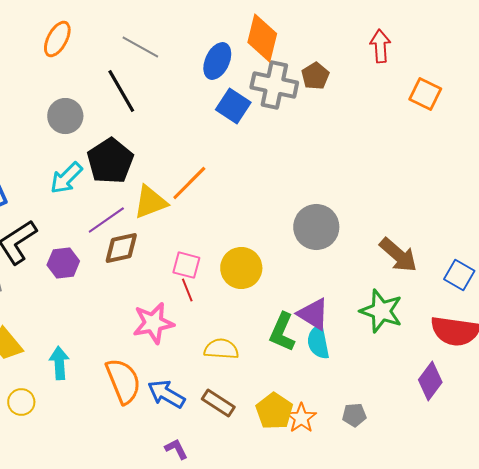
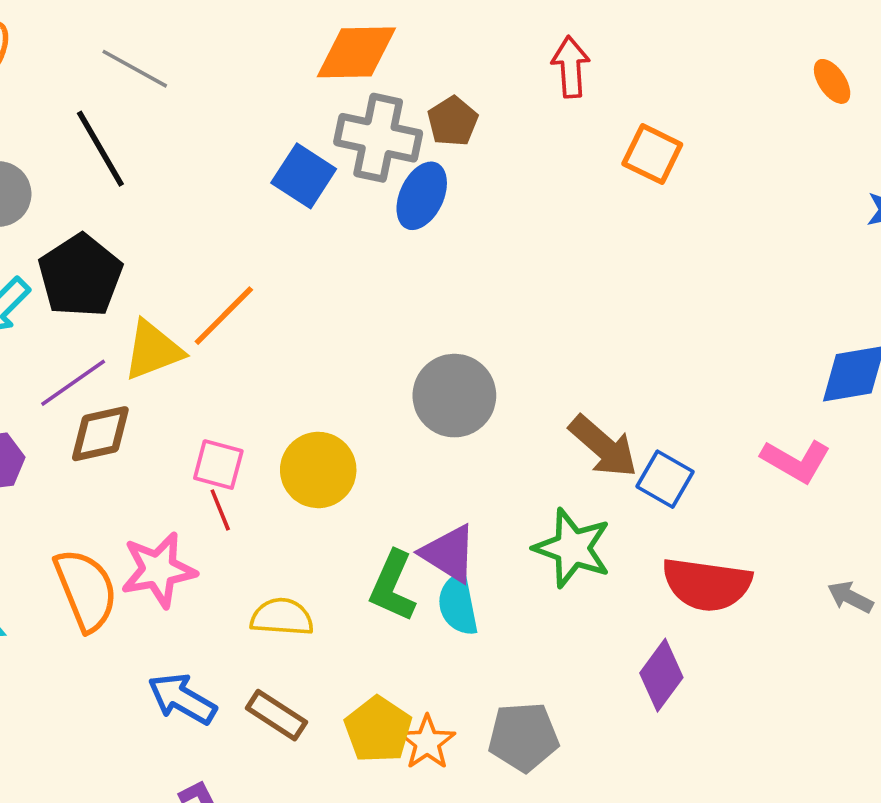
orange diamond: (262, 38) -> (356, 52), turned 75
blue ellipse: (217, 61) -> (422, 196), moved
blue square: (459, 275) -> (665, 479), moved
orange semicircle: (123, 381) -> (86, 590), moved
gray pentagon: (354, 415) -> (523, 737), size x1.6

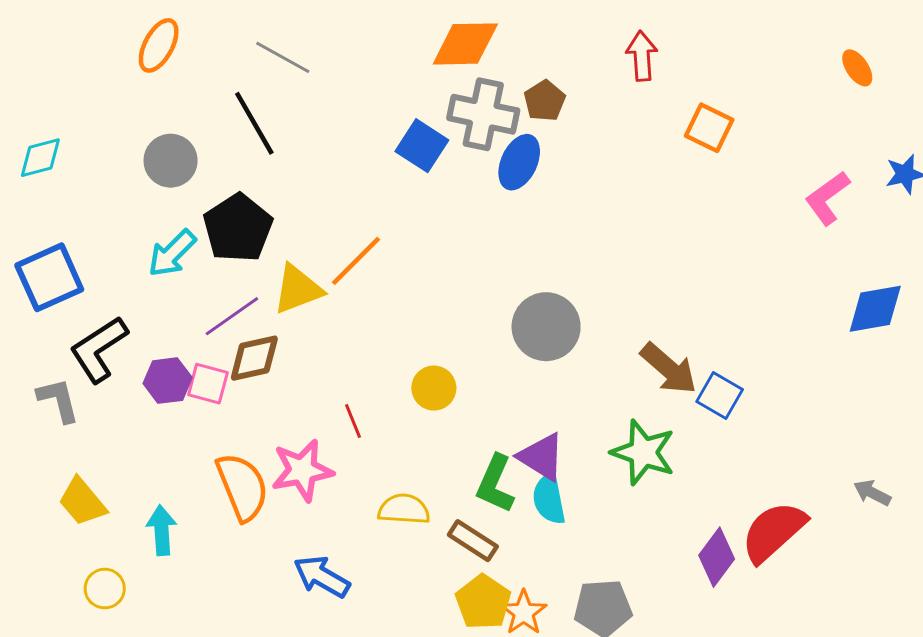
pink L-shape: (796, 461) -> (827, 198), moved, turned 114
pink square: (218, 465) -> (208, 384), moved
yellow circle: (318, 470) -> (434, 388), size x0.7
red semicircle: (707, 584) -> (773, 532), moved, turned 130
brown rectangle: (276, 715) -> (473, 541), moved

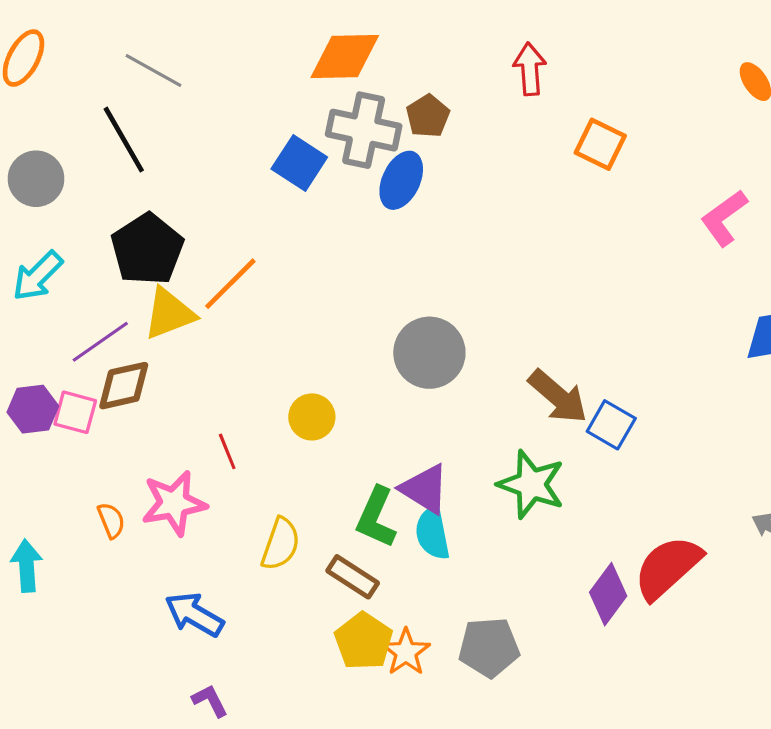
black pentagon: (238, 228) -> (147, 249), moved
orange semicircle: (242, 487) -> (111, 520), size x0.5
yellow semicircle: (404, 509) -> (281, 544), turned 105

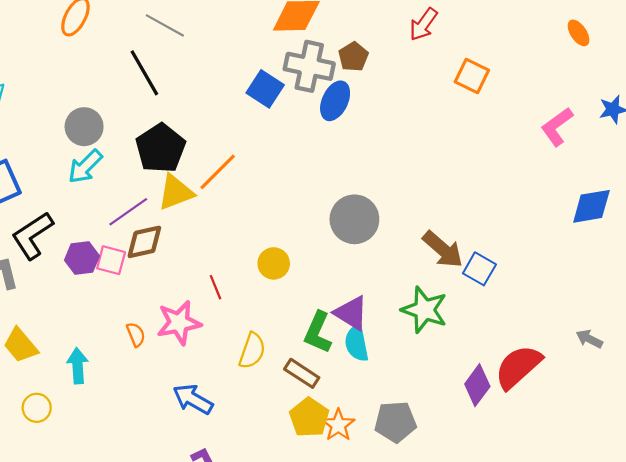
red arrow: (530, 69) -> (423, 24), turned -140
gray circle: (36, 179) -> (84, 127), moved

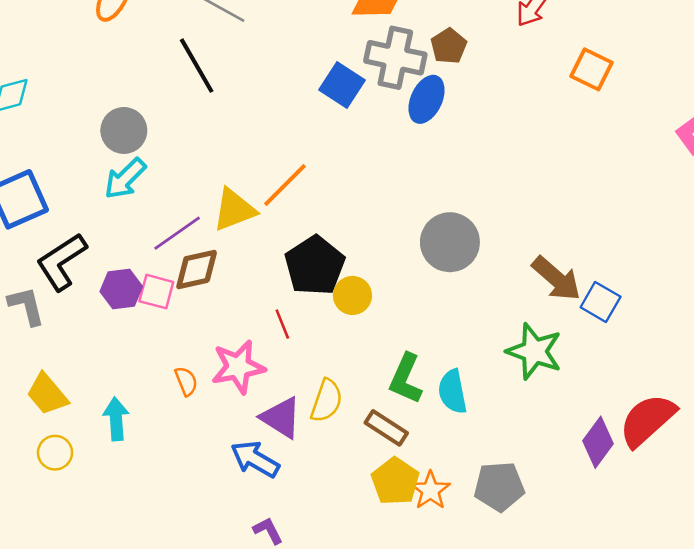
black pentagon: (161, 148) -> (315, 266), moved
purple triangle: (351, 313) -> (281, 418), moved
yellow circle: (37, 408) -> (55, 453), moved

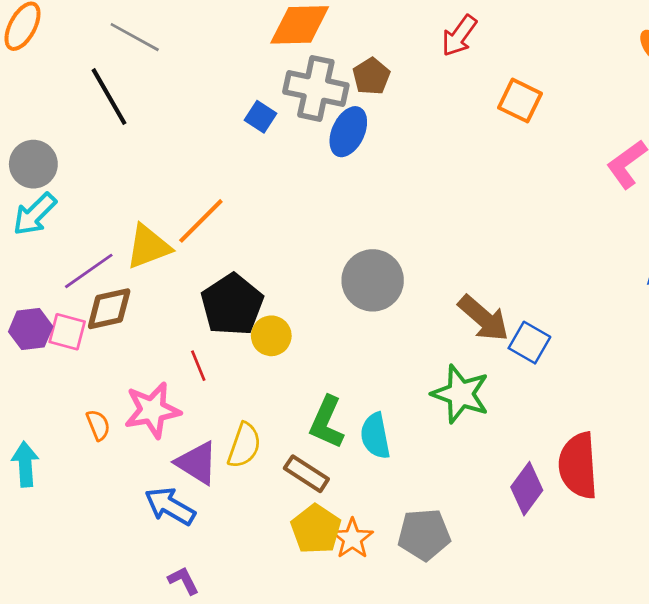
blue square: (342, 85) -> (260, 117), size x0.7
red semicircle: (647, 420) -> (578, 466), turned -52

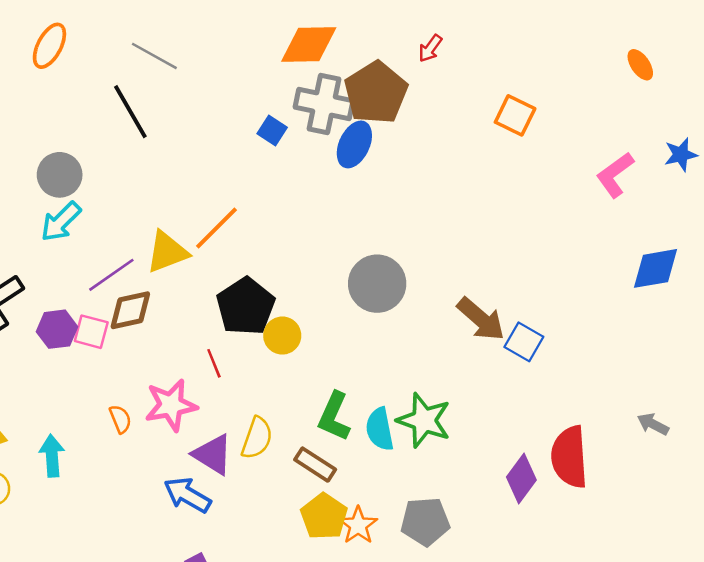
red arrow: (459, 36) -> (430, 48), moved, size x0.7
brown pentagon: (371, 76) -> (376, 93), size x1.8
green star: (461, 394) -> (424, 420), moved

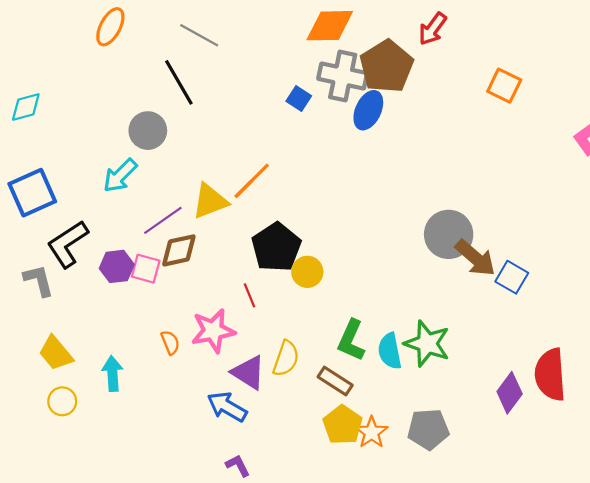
red arrow: (430, 48) -> (433, 29), size x1.4
gray circle: (60, 175) -> (148, 131), moved
gray circle: (377, 284) -> (449, 234), moved

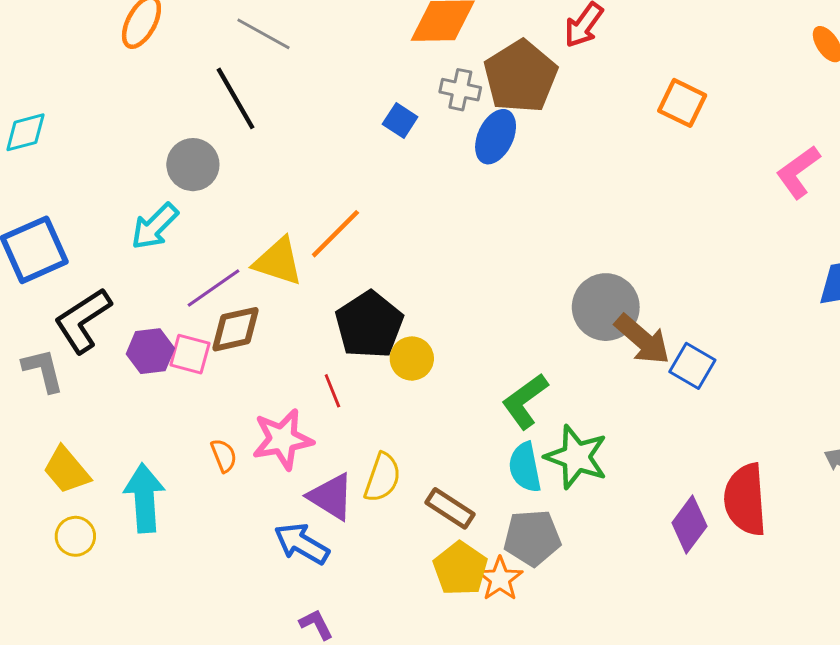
gray cross: (343, 76) -> (460, 90), size x0.6
yellow triangle: (210, 201) -> (278, 262), turned 39
green L-shape: (351, 340) -> (525, 401), moved, turned 30
cyan arrow: (113, 374) -> (144, 498), size x1.4
gray pentagon: (428, 429) -> (532, 538), moved

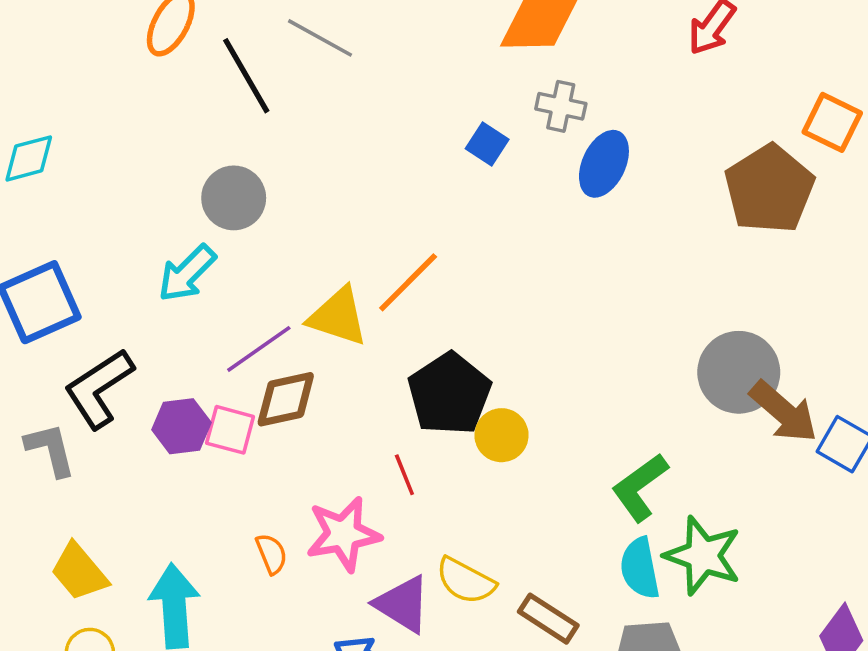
brown pentagon: (521, 76) -> (769, 189), moved
black line: (236, 98) -> (246, 76), moved
yellow semicircle: (382, 478) -> (466, 581), turned 99

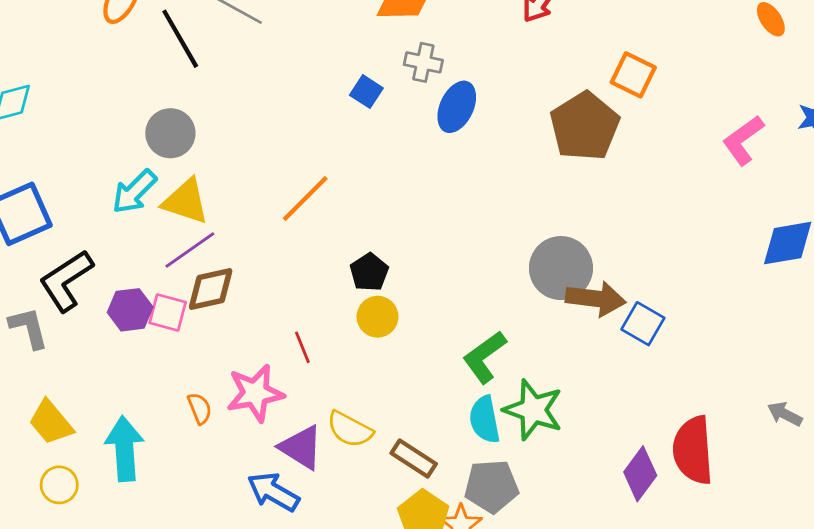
yellow triangle: (338, 317) -> (186, 201), moved
black pentagon: (449, 394) -> (369, 272), moved, size x0.6
brown arrow: (784, 412) -> (596, 299), turned -34

